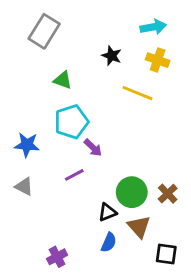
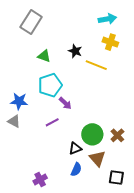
black star: (112, 56) -> (75, 51), moved
gray triangle: (24, 186) -> (14, 121), moved

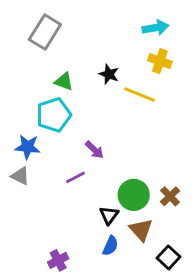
cyan pentagon: (50, 85) -> (54, 115), moved
black triangle: (75, 148) -> (109, 215), turned -32
black square: (116, 178) -> (169, 257), turned 35

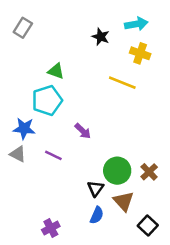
gray rectangle: (45, 32) -> (23, 28), moved, size x0.7
black star: (109, 74) -> (101, 37), moved
purple line: (76, 177) -> (53, 155), moved, turned 54

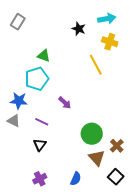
yellow line: (122, 83) -> (96, 65), turned 40
brown cross: (149, 172) -> (117, 146), moved
black triangle: (95, 188) -> (40, 145), moved
blue semicircle: (97, 215) -> (76, 179), moved

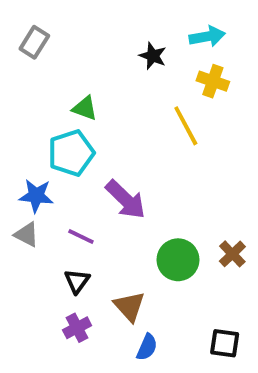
purple arrow: (65, 103) -> (126, 200), size x1.6
brown cross: (117, 146) -> (232, 254), moved
brown triangle: (97, 158) -> (129, 306), moved
black square: (116, 177) -> (225, 343), turned -35
purple cross: (40, 179) -> (77, 328), moved

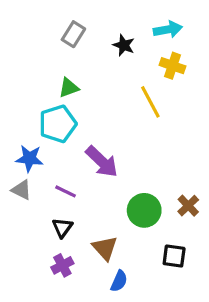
gray rectangle: (34, 42) -> (73, 34), moved
green triangle: (85, 108) -> (69, 88), turned -40
black square: (225, 343) -> (174, 256), moved

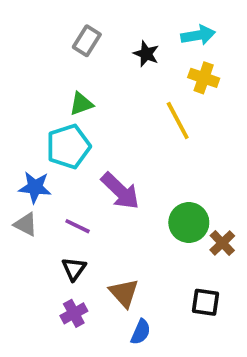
green circle: (144, 210) -> (189, 223), moved

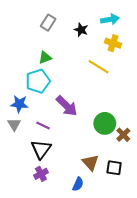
yellow line: (178, 121) -> (99, 67), turned -30
gray triangle: (26, 224) -> (14, 124), turned 32
black triangle: (74, 269) -> (41, 149), size x1.5
brown triangle: (124, 293) -> (90, 163), moved

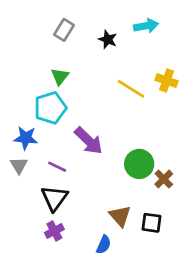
yellow cross: (113, 43) -> (167, 81), moved
green triangle: (45, 58) -> (60, 76), turned -32

